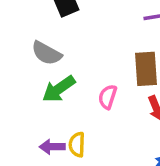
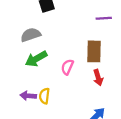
gray semicircle: (47, 53) -> (31, 35), turned 126

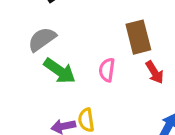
green arrow: (36, 59) -> (60, 71), turned -100

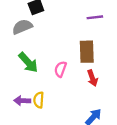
gray semicircle: (42, 39) -> (22, 27), moved

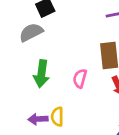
green arrow: (28, 63) -> (41, 74), turned 55

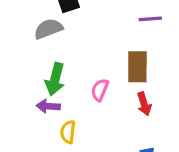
purple arrow: (38, 119) -> (48, 106), moved

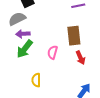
green arrow: (55, 79) -> (25, 49), turned 30
purple arrow: (48, 106) -> (23, 34), moved

